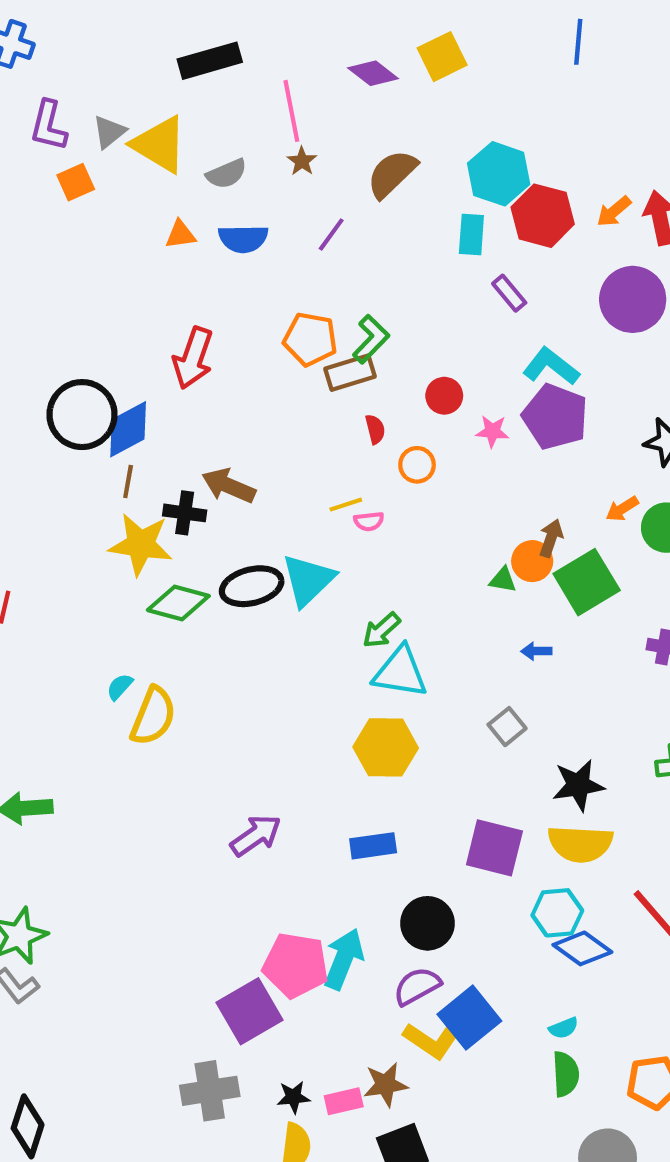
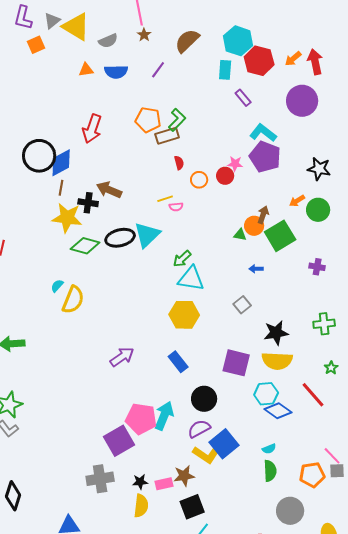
red circle: (444, 396) -> (225, 176), moved
blue rectangle: (373, 846) -> (178, 362), turned 60

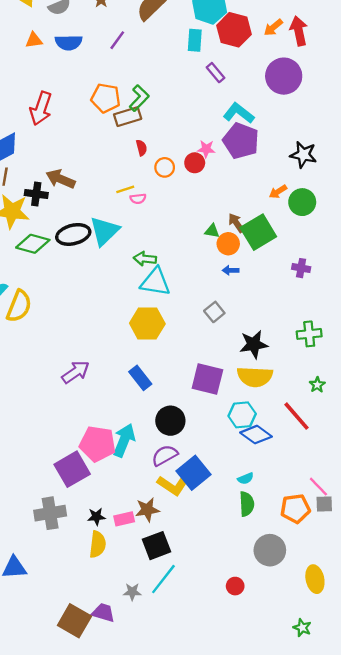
brown arrow: (263, 215) -> (236, 223), moved, turned -54
orange circle: (254, 226) -> (228, 244), moved
green arrow: (182, 259) -> (145, 259), turned 48

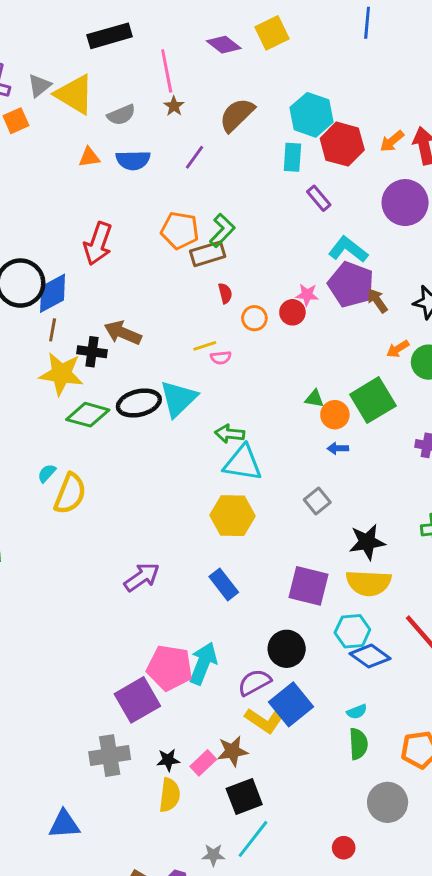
brown arrow: (236, 223) -> (377, 301), moved
black circle: (170, 421) -> (287, 649), moved
pink rectangle: (124, 519) -> (203, 763), turned -30

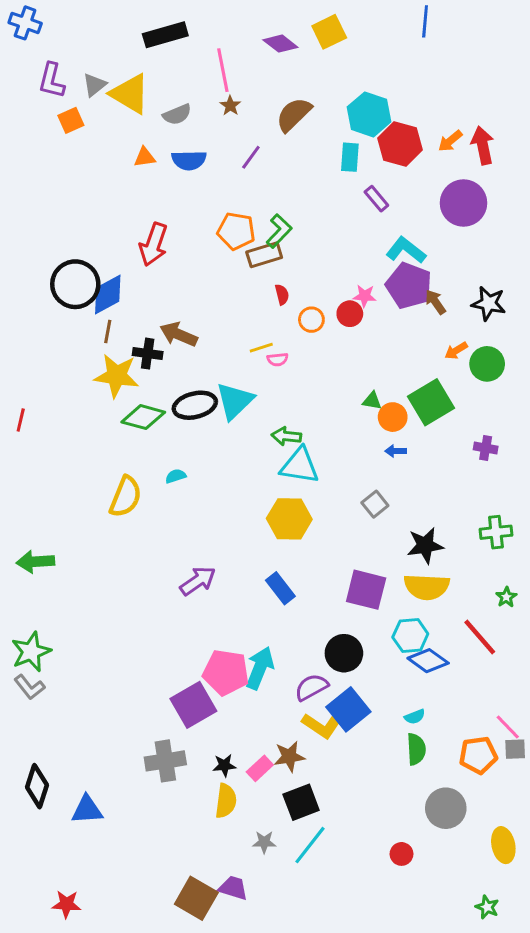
cyan semicircle: (47, 473) -> (176, 476), moved, turned 30
blue triangle: (64, 824) -> (87, 810), moved
gray star: (213, 855) -> (264, 842), moved

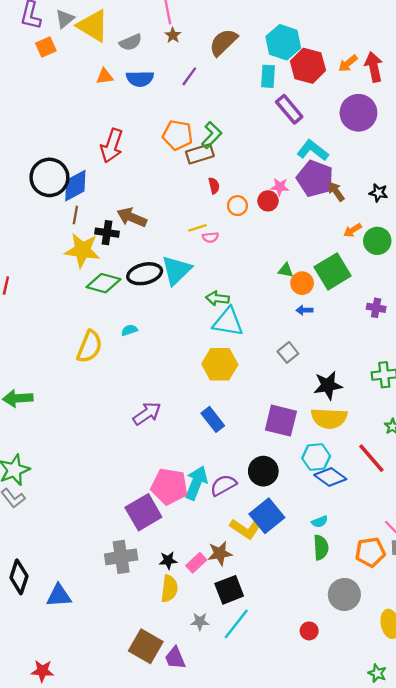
purple rectangle: (376, 199) -> (289, 109), size x1.4
black star: (489, 303) -> (378, 193), size x0.7
purple semicircle: (311, 687) -> (223, 485), moved
purple trapezoid: (233, 888) -> (175, 658), turned -130
brown square: (196, 898) -> (146, 646), moved

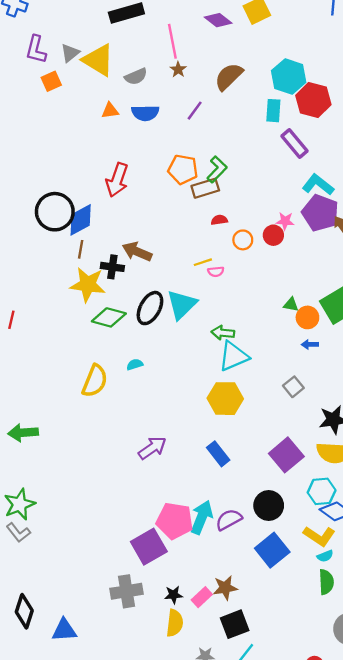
red semicircle: (214, 186) -> (219, 220), turned -84
black ellipse: (145, 274) -> (150, 308), turned -48
cyan triangle: (228, 322) -> (233, 356), turned -32
purple square: (281, 421) -> (286, 455), turned 36
yellow L-shape: (246, 529) -> (319, 536), moved

